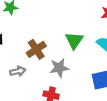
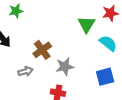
green triangle: (74, 40) -> (86, 24), moved

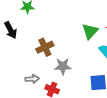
gray arrow: (25, 71) -> (32, 79), moved

